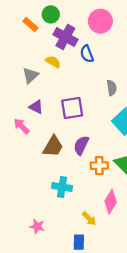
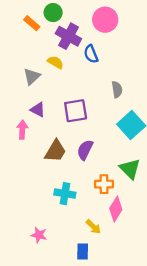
pink arrow: (21, 126) -> (22, 130), turned 48
orange cross: (99, 166) -> (104, 184), moved

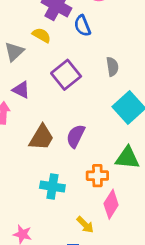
purple square: (76, 111) -> (66, 75), moved, turned -30
green triangle: (130, 169) -> (127, 158), turned -40

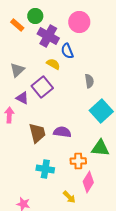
yellow semicircle: (42, 35) -> (53, 64), moved
purple square: (66, 75) -> (42, 87), moved
purple semicircle: (76, 136) -> (62, 132), turned 72
brown trapezoid: (42, 137) -> (37, 133), turned -45

